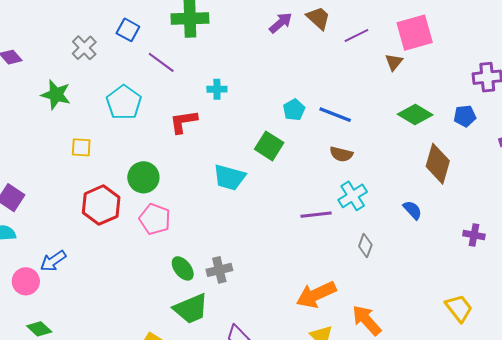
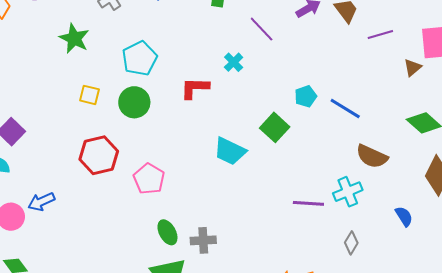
purple line: (161, 62) -> (262, 29), moved
cyan cross: (217, 89) -> (234, 62), turned 36
brown semicircle: (341, 154) -> (372, 156), moved, size x1.4
green circle: (143, 177) -> (134, 102), moved

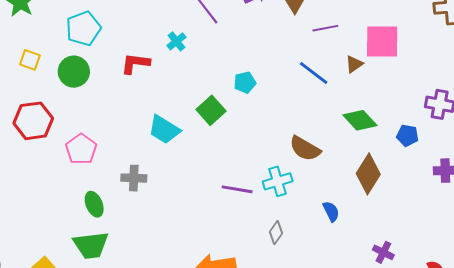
blue line: (345, 109) -> (314, 73), moved
gray cross: (203, 240) -> (134, 178), moved

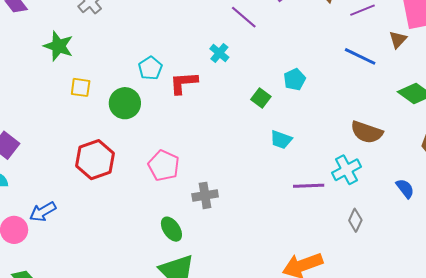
cyan pentagon: (83, 28) -> (150, 68), moved, size x0.7
yellow square: (30, 60) -> (81, 87), moved
green square: (211, 110) -> (261, 98), moved, size x0.7
cyan trapezoid: (164, 130) -> (281, 140), moved, size x0.7
pink pentagon: (81, 149) -> (164, 165), moved

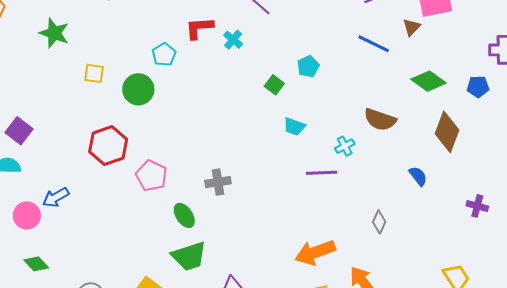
green star: (58, 46) -> (54, 33), moved
red L-shape: (184, 83) -> (199, 28), moved
pink pentagon: (164, 165) -> (151, 176), moved
cyan cross: (346, 170) -> (345, 146), moved, size x0.7
gray diamond: (355, 220) -> (379, 222), moved

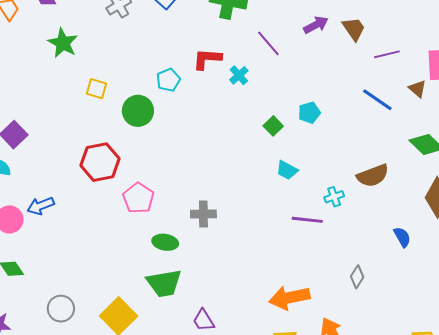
brown triangle: (412, 27) -> (417, 89), turned -42
brown semicircle: (380, 120) -> (373, 176), turned -48
green ellipse: (184, 215) -> (165, 242), turned -55

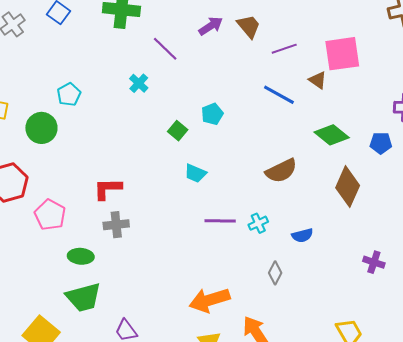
red L-shape: (207, 59) -> (108, 189), moved
cyan cross: (334, 197) -> (258, 223), moved
blue semicircle: (402, 237) -> (302, 235), moved, turned 110

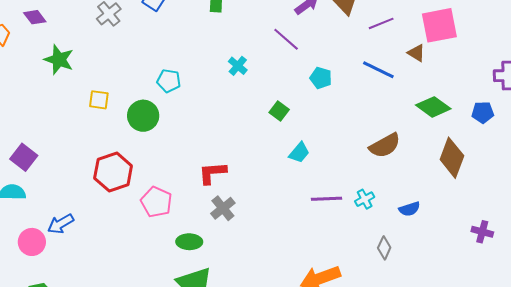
purple line: (165, 49) -> (286, 39), moved
cyan pentagon: (69, 94) -> (169, 81), turned -30
cyan pentagon: (212, 114) -> (321, 78), moved, turned -30
cyan trapezoid: (195, 173) -> (299, 153), turned -70
gray cross: (116, 225) -> (223, 208), turned -30

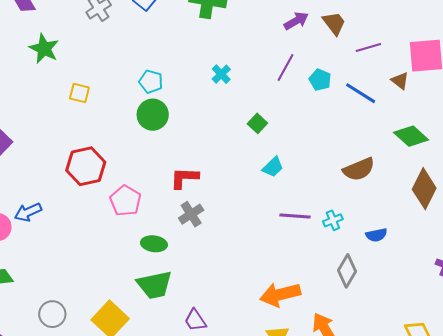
purple line: (286, 39) -> (285, 67), moved, turned 72
cyan pentagon: (321, 78) -> (320, 80), moved
green circle: (143, 116) -> (153, 115), moved
gray diamond: (384, 248) -> (347, 271), size x1.4

